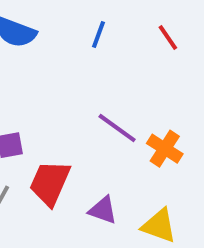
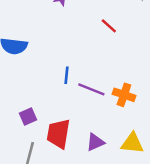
blue line: (99, 35) -> (66, 75), moved
purple triangle: (103, 210) -> (95, 142), turned -30

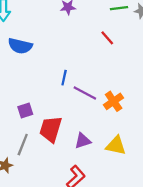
orange cross: (124, 95) -> (114, 101), turned 30

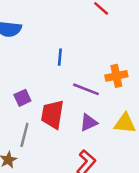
purple line: (85, 93) -> (86, 89), moved
orange cross: (114, 101) -> (116, 76), turned 30

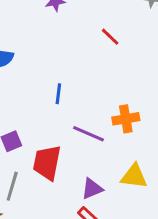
purple triangle: (89, 123) -> (92, 189), moved

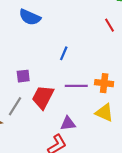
purple line: (89, 134) -> (76, 86), turned -40
yellow triangle: (134, 176) -> (104, 113), moved

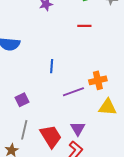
red line: (109, 25) -> (84, 26), turned -40
red trapezoid: (43, 97) -> (51, 136), moved, turned 140
purple triangle: (68, 123) -> (78, 129), turned -35

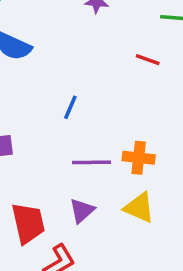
purple triangle: (78, 129) -> (82, 211), moved

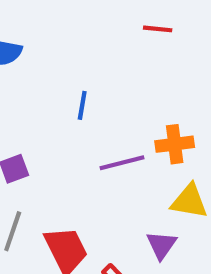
purple triangle: (82, 211) -> (161, 245), moved

